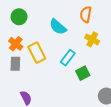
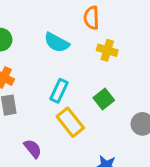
yellow rectangle: (37, 53) -> (70, 122), moved
cyan rectangle: (68, 58) -> (59, 91), moved

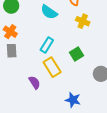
purple semicircle: (33, 149) -> (35, 83), moved

